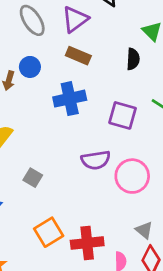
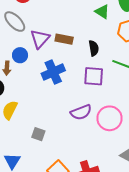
purple triangle: (75, 19) -> (40, 39), moved
brown rectangle: (78, 56) -> (64, 39), moved
black semicircle: (133, 59) -> (94, 48), moved

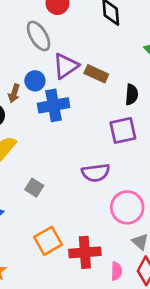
blue cross: (53, 72) -> (54, 105), moved
purple square: (94, 76) -> (123, 130), turned -30
pink circle: (110, 118) -> (127, 207), moved

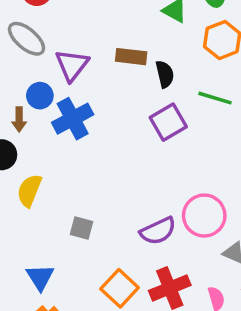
brown rectangle: (96, 74) -> (131, 57), moved
purple semicircle: (96, 173) -> (158, 231), moved

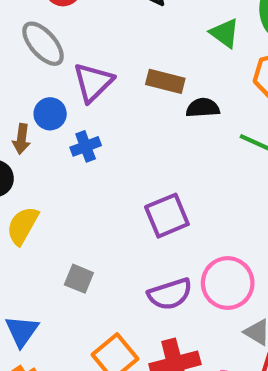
black semicircle: (165, 74) -> (203, 108), turned -88
blue cross: (73, 119) -> (86, 146), size x0.6
purple square: (168, 122) -> (167, 216), moved

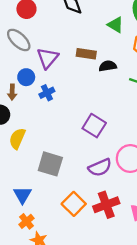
purple square: (167, 216) -> (94, 126), turned -30
gray square: (79, 279) -> (50, 164), size x1.6

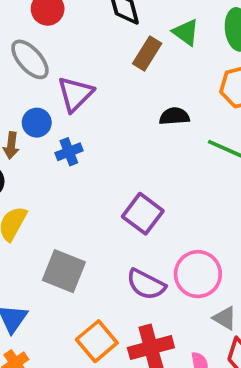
green triangle: (115, 25) -> (186, 32), moved
brown rectangle: (86, 54) -> (147, 53), moved, turned -72
purple semicircle: (100, 167) -> (146, 284), turned 45

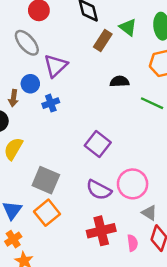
orange square: (97, 341) -> (47, 213), moved

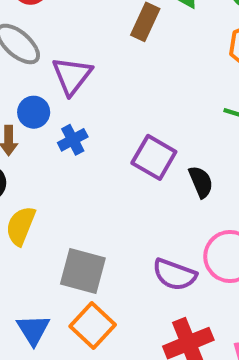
black semicircle: (119, 81) -> (201, 182), moved, turned 78
purple square: (98, 144) -> (154, 157), moved

